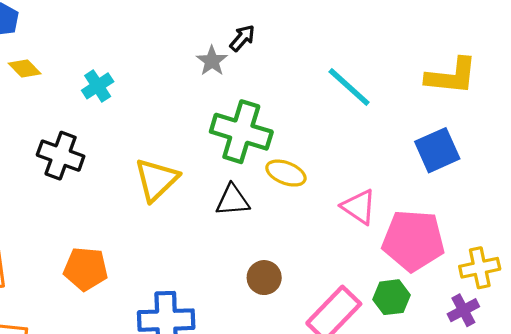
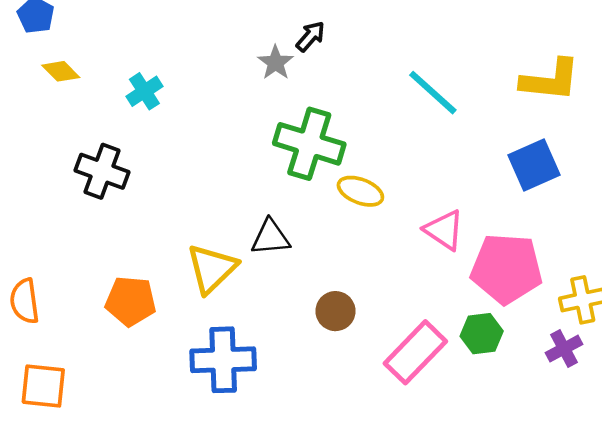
yellow triangle: (156, 180) -> (212, 269), moved
black triangle: (233, 200) -> (271, 237), moved

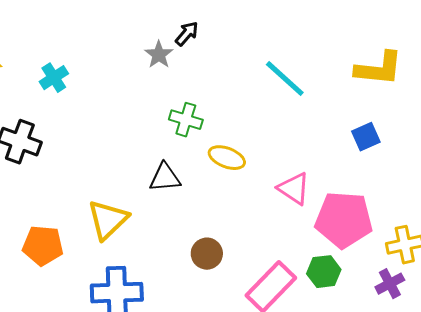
green cross: (309, 144) -> (186, 120), size x0.6
blue square: (534, 165) -> (366, 137), size x0.7
black triangle: (271, 237) -> (165, 178), moved

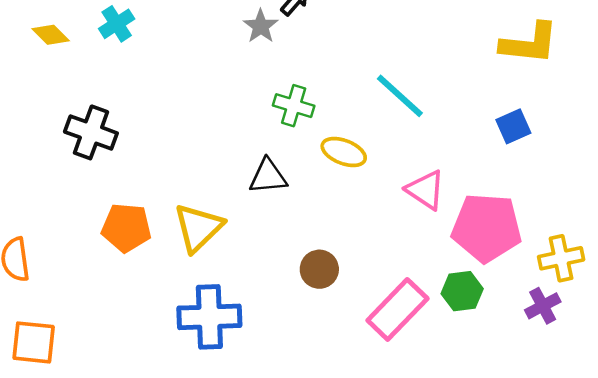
cyan cross: (54, 78) -> (117, 24), moved
cyan line: (285, 79) -> (400, 96), moved
orange pentagon: (43, 246) -> (126, 228), moved

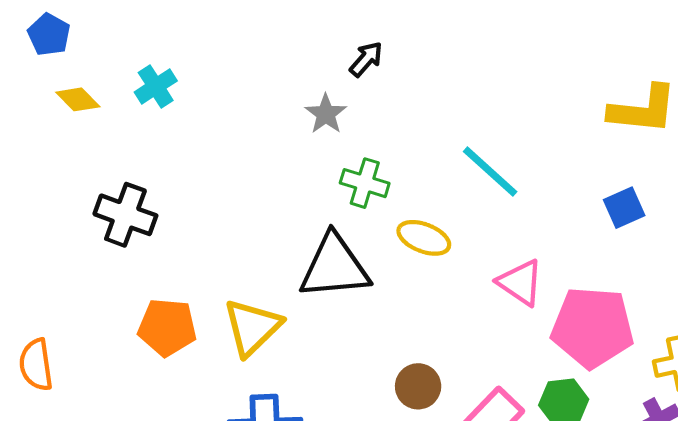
gray star: (261, 26) -> (326, 114), moved
black triangle: (268, 176) -> (334, 267), size x1.6
brown circle: (319, 269) -> (418, 386), moved

